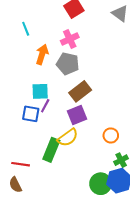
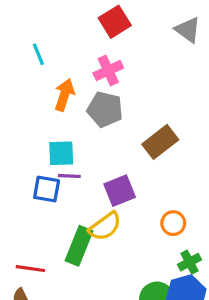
brown rectangle: (80, 91) -> (160, 142), moved
purple line: (45, 106) -> (69, 176), turned 64

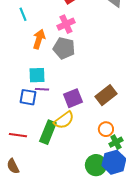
brown rectangle: (160, 142) -> (106, 95), moved
orange circle: (173, 223) -> (106, 129), moved
red line: (30, 269) -> (18, 135), moved

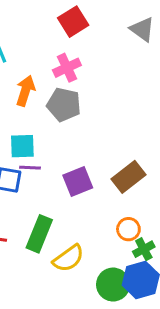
yellow semicircle: (64, 120) -> (68, 258), moved

